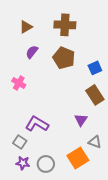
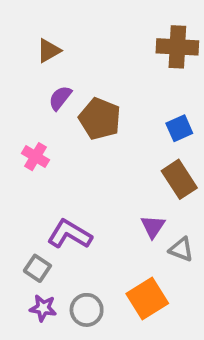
brown cross: (65, 25) -> (177, 47), moved
brown pentagon: (64, 58) -> (100, 119), moved
gray triangle: (95, 142) -> (181, 249), moved

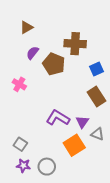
brown cross: (177, 47) -> (75, 44), moved
purple L-shape: (70, 234) -> (58, 118), moved
orange square: (147, 299) -> (74, 145), moved

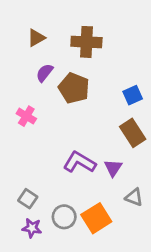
brown cross: (75, 44) -> (86, 42), moved
gray triangle: (98, 134) -> (134, 197), moved
orange square: (74, 145) -> (96, 218), moved
gray circle: (47, 167) -> (64, 217), moved

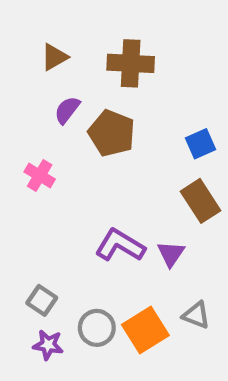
gray triangle: (134, 197) -> (196, 315), moved

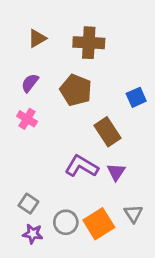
purple semicircle: (67, 110) -> (30, 83), moved
brown rectangle: (200, 201) -> (107, 132), moved
gray triangle: (196, 315) -> (133, 214), turned 36

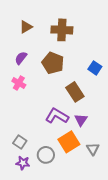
blue square: (136, 97) -> (95, 68), turned -32
orange square: (99, 224) -> (69, 142), moved

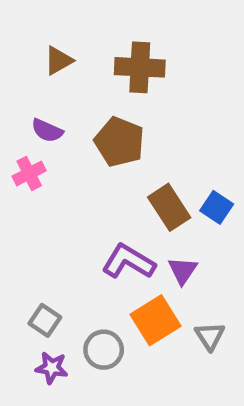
purple semicircle: (21, 58) -> (47, 131), turned -104
blue square: (95, 68) -> (217, 207), moved
pink cross: (19, 83) -> (29, 173), moved, turned 32

